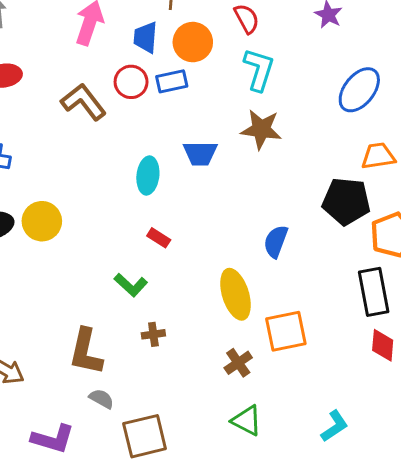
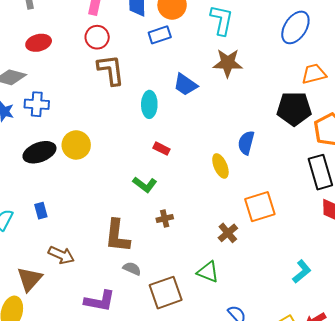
red circle: (131, 82) -> (97, 37), moved
brown L-shape: (83, 102) -> (111, 70), moved, turned 36
blue trapezoid: (200, 153) -> (185, 85), turned 40
yellow ellipse: (236, 294) -> (220, 166), moved, size x0.7
green triangle: (247, 420) -> (208, 272), moved

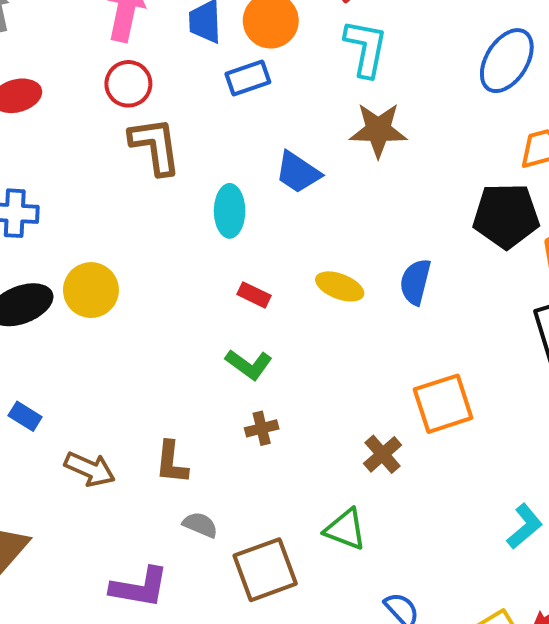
yellow ellipse: (220, 166) -> (340, 286), moved, turned -45
green L-shape: (145, 185) -> (249, 364), moved
blue rectangle: (41, 211) -> (25, 416), turned -42
brown L-shape: (117, 236) -> (172, 463), size x0.7
brown arrow: (61, 255) -> (90, 469), moved

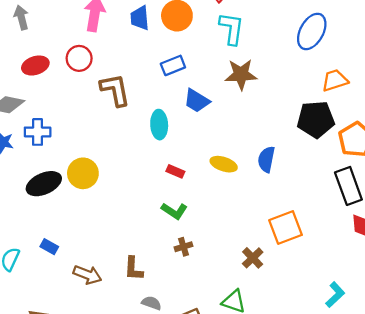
blue rectangle: (248, 78) -> (173, 65), moved
red circle: (128, 84) -> (79, 58), moved

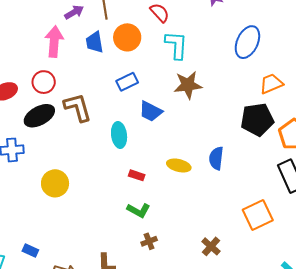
black ellipse: (44, 184) -> (39, 116), moved
orange square: (286, 228) -> (258, 215), moved

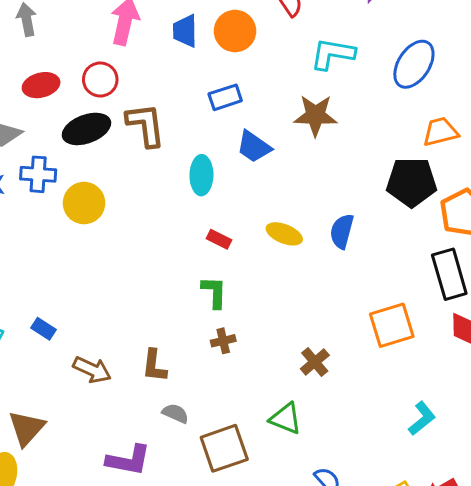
cyan L-shape: (176, 45) -> (333, 54), moved, turned -92
yellow circle: (55, 183) -> (84, 203), moved
green L-shape: (139, 210) -> (214, 292), turned -125

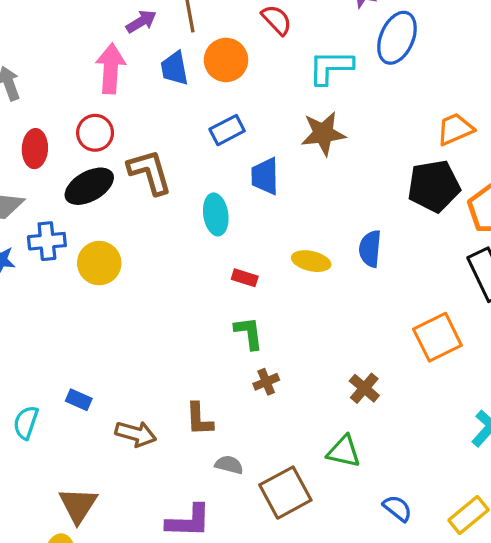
blue ellipse: (414, 64) -> (397, 38), moved
red ellipse: (41, 85) -> (35, 149), turned -64
blue trapezoid: (254, 147) -> (265, 176), turned 63

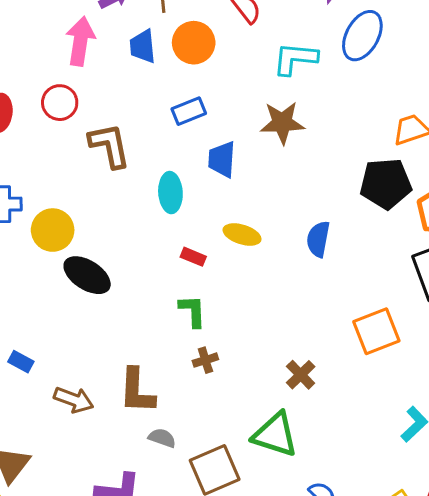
black ellipse: (89, 186) -> (87, 275), moved, turned 57
yellow ellipse: (311, 261) -> (242, 235), moved
brown L-shape: (199, 419) -> (137, 391), size x1.4
green triangle: (344, 451) -> (275, 435), size x1.4

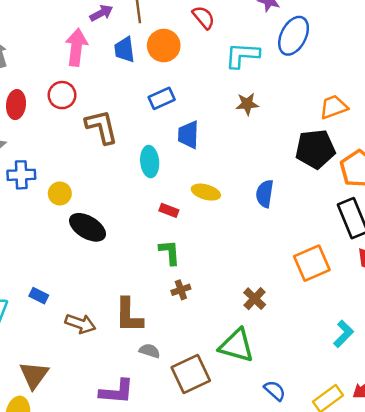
brown star: (282, 123) -> (247, 104), moved, size x0.7
yellow circle: (53, 230) -> (60, 193), size x0.7

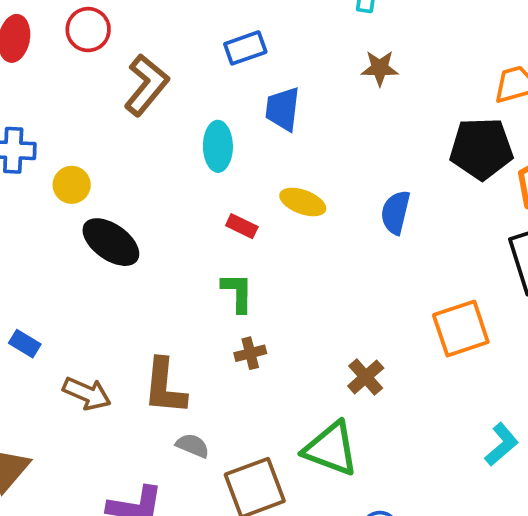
brown L-shape: (102, 127) -> (146, 85), turned 48

